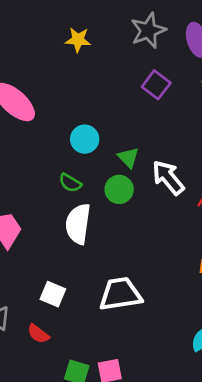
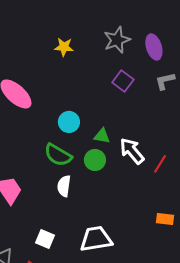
green triangle: (128, 158) -> (102, 136), turned -36
green semicircle: (70, 183) -> (58, 155), size x1.6
white semicircle: (78, 224) -> (64, 186), size x0.7

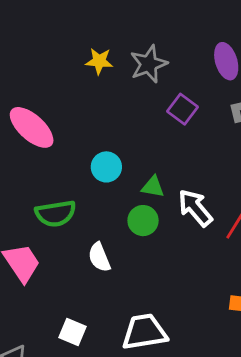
gray star: (117, 40) -> (149, 64), moved
green semicircle: (58, 155) -> (56, 213), moved, turned -40
white semicircle: (64, 186) -> (99, 257), turned -30

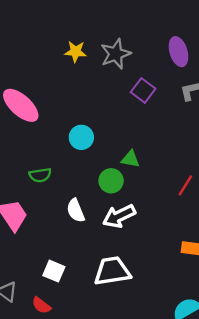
green triangle: (153, 187) -> (130, 159), moved
white arrow: (195, 208) -> (119, 216), moved, turned -76
green semicircle: (56, 213) -> (40, 175), size x0.7

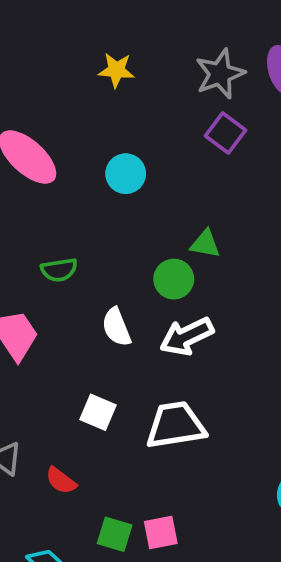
gray star: (116, 54) -> (220, 74), moved
cyan circle: (81, 137) -> (126, 174), moved
white square: (54, 271) -> (98, 412), moved

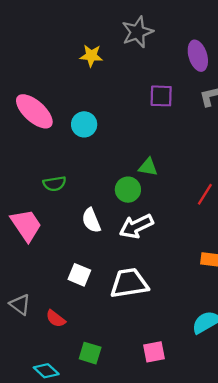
gray star: (220, 74) -> (137, 32), moved
purple square: (226, 133) -> (161, 96), turned -35
cyan circle: (126, 174) -> (84, 124), moved
pink square: (161, 532) -> (154, 352), moved

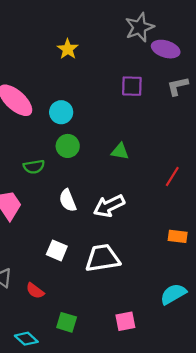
gray star: (137, 32) -> (140, 27), moved
yellow star: (91, 56) -> (68, 49), turned 30
purple ellipse: (198, 56) -> (166, 49), turned -56
green circle: (128, 190) -> (68, 146), moved

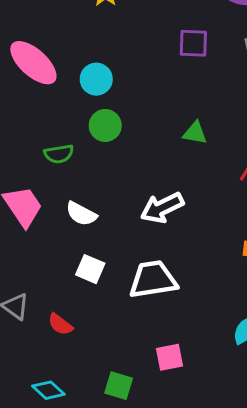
green triangle: (120, 151) -> (195, 133), moved
white semicircle: (68, 200) -> (81, 214), moved, turned -40
pink square: (125, 321) -> (170, 357), moved
green square: (67, 322) -> (119, 386), moved

